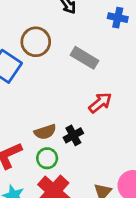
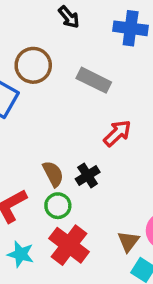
blue cross: (118, 18) -> (131, 28), size x1.4
brown semicircle: (45, 132) -> (53, 174), turned -95

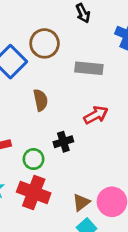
gray rectangle: (94, 80) -> (89, 68), turned -36
brown semicircle: (53, 174) -> (41, 100), moved
red cross: (69, 245) -> (34, 192), turned -32

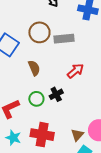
brown circle: (45, 43) -> (39, 32), moved
green circle: (34, 159) -> (36, 99), moved

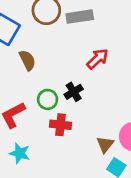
brown semicircle: (34, 68) -> (27, 60), moved
red cross: (42, 135) -> (60, 125), moved, size x0.7

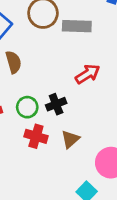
brown triangle: (105, 144) -> (70, 139), moved

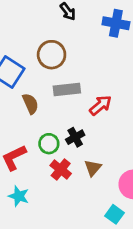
gray rectangle: (77, 26) -> (67, 90), moved
red cross: (36, 136) -> (61, 169), turned 30

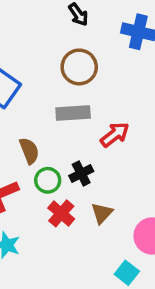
brown circle: (52, 55) -> (79, 67), moved
brown semicircle: (30, 104) -> (29, 151), moved

